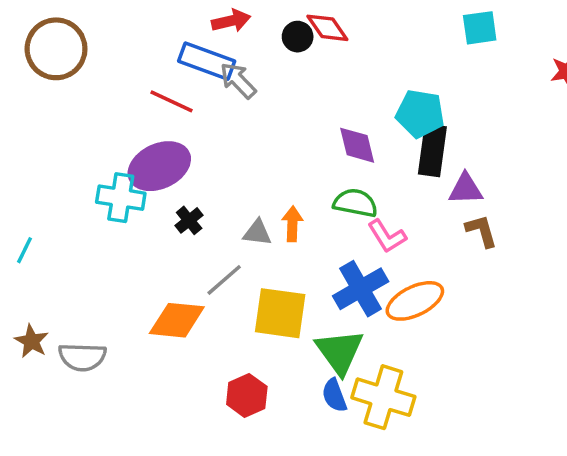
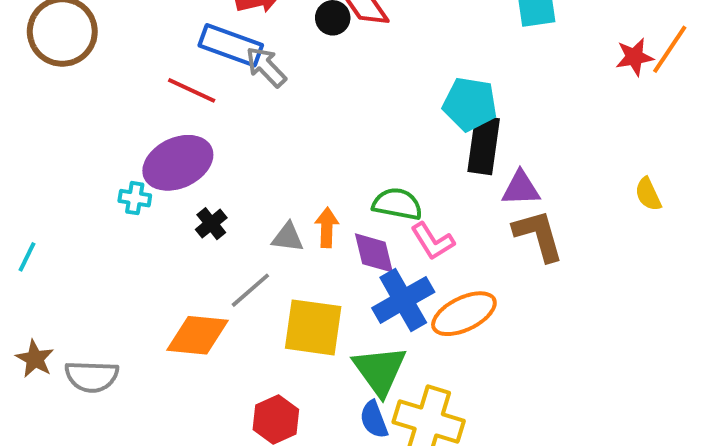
purple diamond: (357, 145) -> (374, 253), moved
cyan cross: (121, 198) -> (135, 198), size x0.6
brown L-shape: (481, 231) -> (538, 235), size x1.4

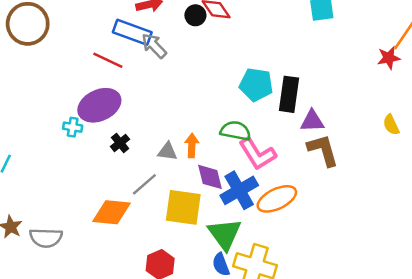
red star: (634, 57) -> (389, 58), moved
cyan pentagon: (470, 104) -> (256, 85), moved
pink L-shape: (433, 241) -> (257, 154), size x1.4
purple diamond: (374, 253) -> (210, 177), moved

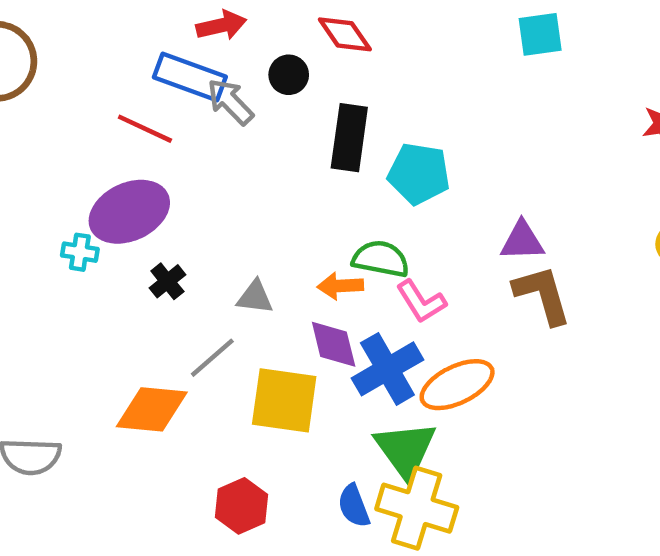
black circle: (195, 15) -> (289, 75), moved
black rectangle: (289, 94) -> (349, 138), moved
orange arrow: (192, 145) -> (340, 286), moved, turned -95
pink L-shape: (257, 154) -> (421, 302), size x0.7
green triangle: (225, 234) -> (405, 450), moved

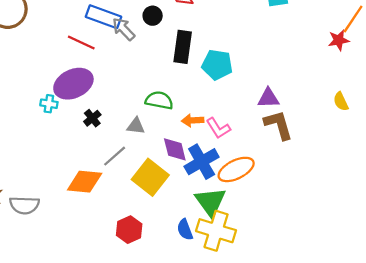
green semicircle: (381, 259) -> (159, 100), moved
orange arrow: (340, 286) -> (193, 120), moved
yellow square: (284, 400) -> (150, 177), turned 30

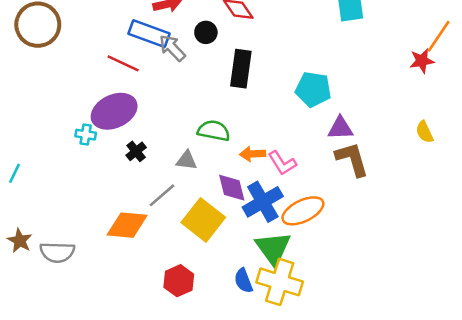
cyan pentagon: (217, 65) -> (313, 89), moved

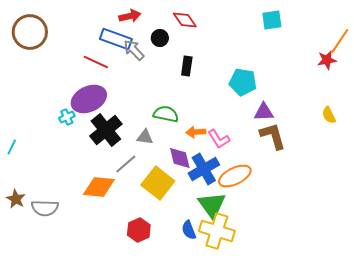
black rectangle: (241, 69) -> (187, 66), size x0.7
cyan cross: (86, 135) -> (67, 117), turned -35
black cross: (136, 151) -> (106, 130), size x2.0

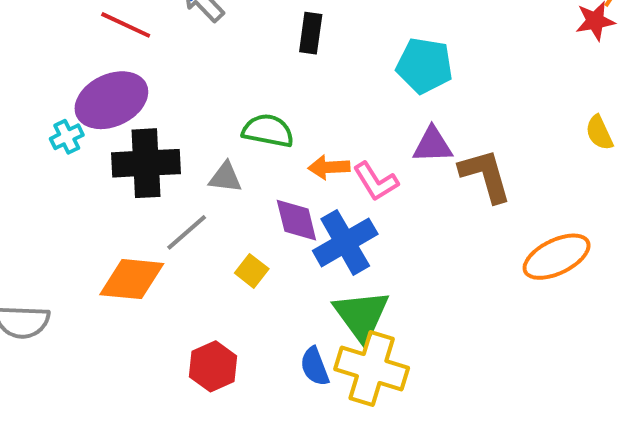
purple triangle: (264, 112) -> (433, 145), moved
black cross: (106, 130) -> (146, 163), turned 36
orange ellipse: (235, 176) -> (557, 257), moved
yellow square: (158, 183) -> (252, 271), size x0.5

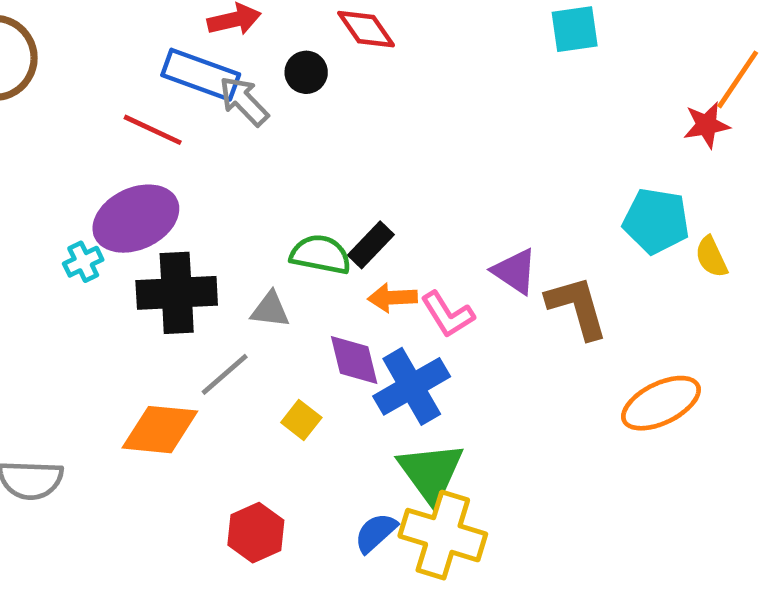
black rectangle: (311, 33) -> (371, 245), moved, turned 36
cyan pentagon: (424, 66) -> (656, 221), moved
purple triangle: (433, 145) -> (515, 271), turned 36
blue semicircle: (315, 366) -> (376, 533), turned 69

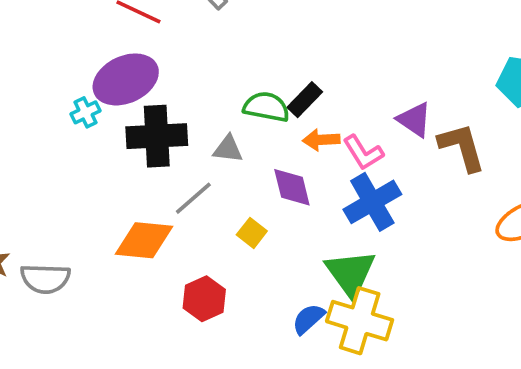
blue cross: (412, 386) -> (372, 202), moved
red hexagon: (256, 533) -> (204, 299), moved

